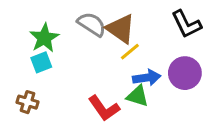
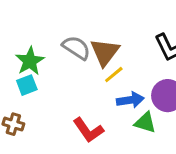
brown triangle: (121, 29) -> (105, 52), turned 32
green triangle: (138, 96) -> (145, 123), moved

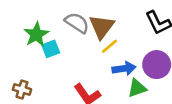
cyan square: (27, 85) -> (51, 49), moved
green triangle: (145, 123) -> (137, 88), turned -36

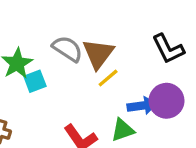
blue arrow: (124, 68) -> (142, 106), moved
green triangle: (137, 88) -> (123, 130), moved

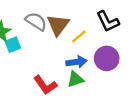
yellow line: (108, 78) -> (79, 36), moved
blue arrow: (142, 106) -> (77, 62), moved

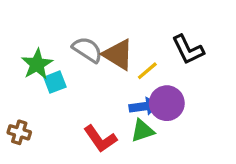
brown triangle: (58, 25) -> (118, 55), turned -35
purple circle: (107, 58) -> (167, 103), moved

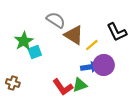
gray semicircle: (87, 50) -> (56, 20), moved
green triangle: (142, 131) -> (80, 85), moved

